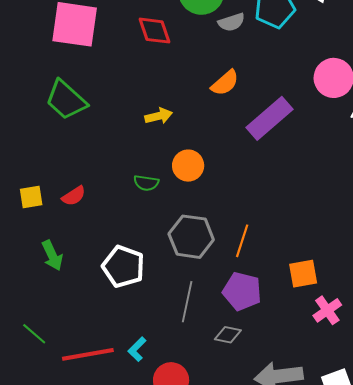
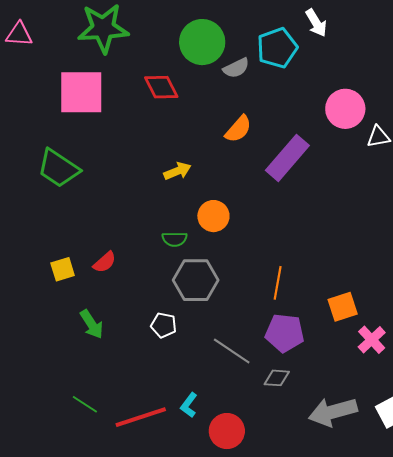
green trapezoid: (66, 100) -> (58, 168), moved
gray hexagon: (191, 237) -> (196, 280), moved
white pentagon: (123, 266) -> (164, 325), size x0.6
gray line: (187, 302) -> (232, 351), turned -60

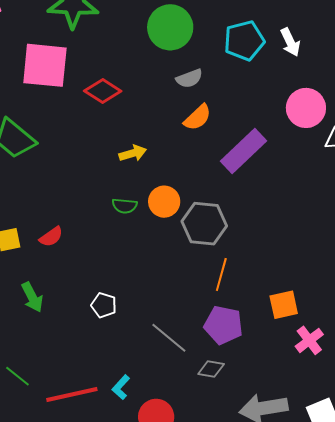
white arrow: (316, 23) -> (290, 42), moved
gray semicircle: (236, 68) -> (189, 78), moved
red diamond: (161, 87) -> (103, 91), moved, turned -36
green semicircle: (175, 239) -> (125, 206), moved
gray hexagon: (196, 280) -> (204, 224), moved

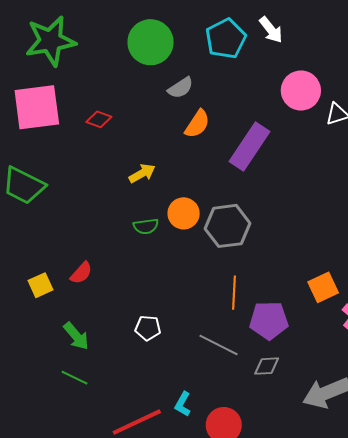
red diamond: (103, 91) -> (99, 119), size x0.7
orange line: (221, 275) -> (234, 293), moved
green line: (17, 376) -> (75, 378), moved

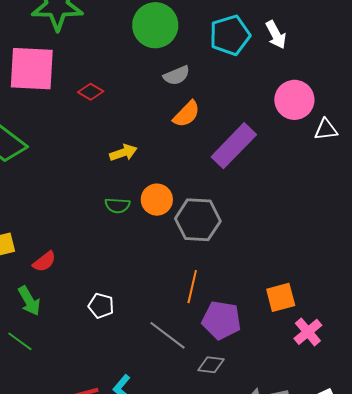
red semicircle: (81, 273) -> (44, 262), moved

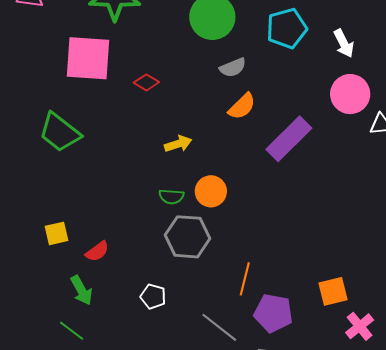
white arrow: (276, 35) -> (344, 43), moved
gray hexagon: (198, 220) -> (188, 237), moved

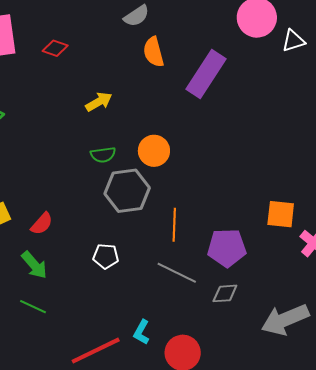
orange semicircle: (242, 106) -> (154, 52), turned 132
orange circle: (211, 191) -> (154, 151), moved
orange line: (245, 279) -> (174, 225), moved
orange square: (333, 291) -> (281, 214), turned 32

